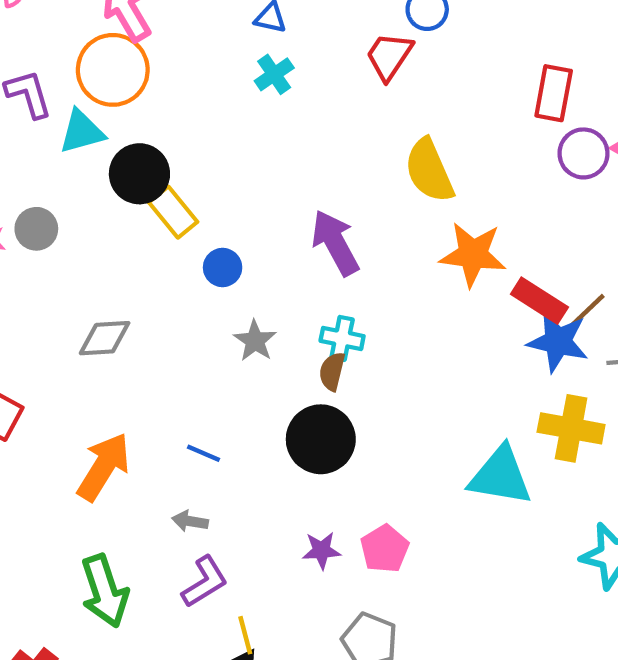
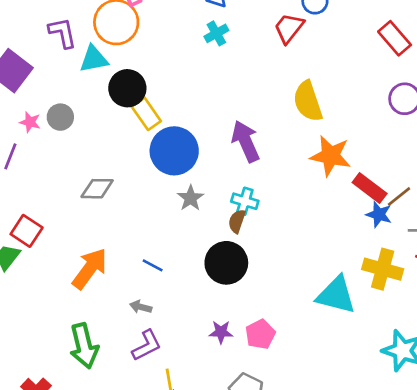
red rectangle: (554, 93) -> (395, 38), moved, turned -56
blue circle: (223, 267) -> (174, 151), size x2.0
blue star: (558, 342) -> (379, 214), size x0.7

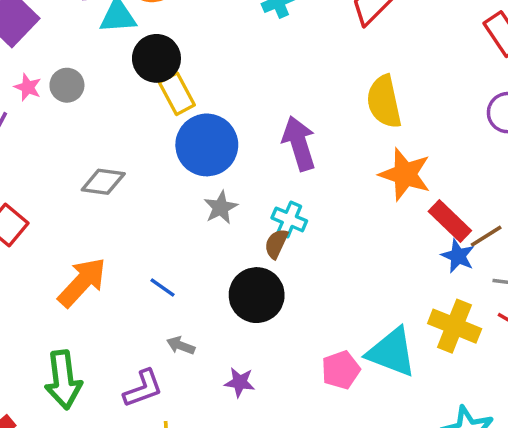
gray arrow: (141, 307) -> (181, 345), moved
pink pentagon: (260, 334) -> (341, 370), moved

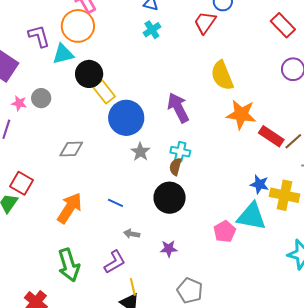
blue star: (458, 256) -> (259, 184), moved

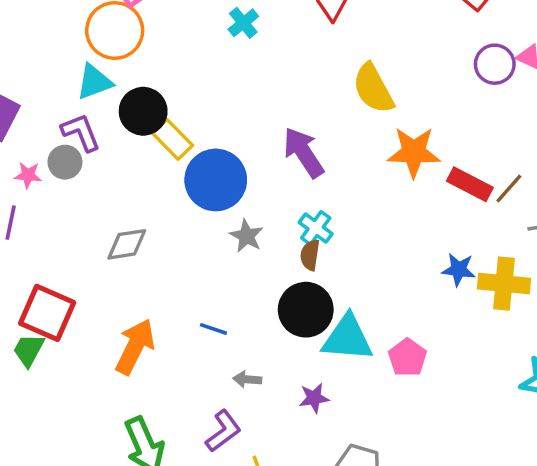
purple L-shape: (39, 36) -> (81, 132), moved
cyan cross: (180, 152) -> (316, 228), turned 30
red square: (21, 183) -> (47, 313), size x1.4
cyan triangle: (252, 216) -> (347, 338), moved

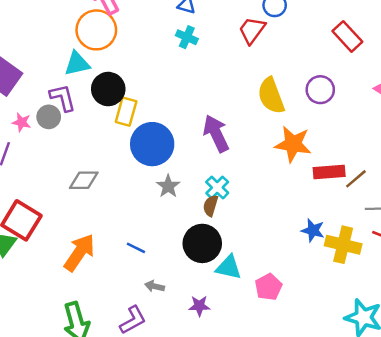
cyan cross: (243, 23) -> (187, 37), turned -35
purple circle: (495, 64) -> (320, 90), moved
yellow rectangle: (173, 139) -> (126, 112), turned 52
red rectangle: (470, 184) -> (329, 172), turned -40
cyan triangle: (347, 338) -> (229, 267), size x0.7

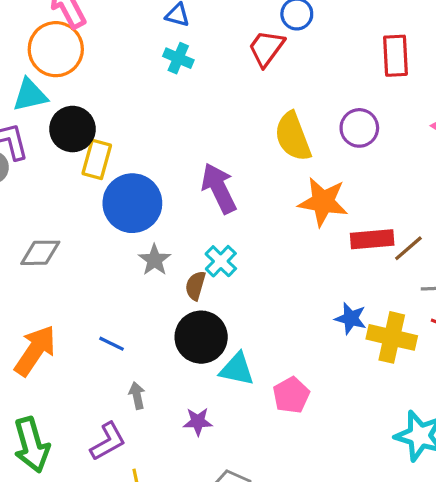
red rectangle: (347, 36) -> (396, 56), turned 40
brown semicircle: (211, 206) -> (195, 286), moved
gray arrow: (155, 286) -> (137, 396), turned 66

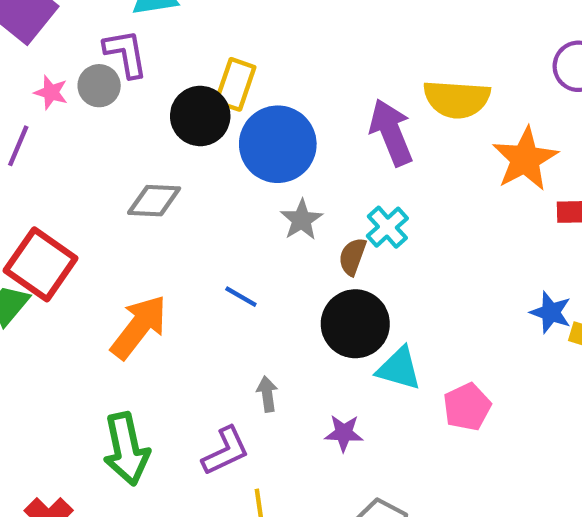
black circle: (72, 129) -> (200, 116), moved
yellow semicircle: (293, 137) -> (457, 99), moved, turned -69
orange star: (323, 202) -> (525, 159), turned 30
blue line: (111, 344) -> (241, 297), moved

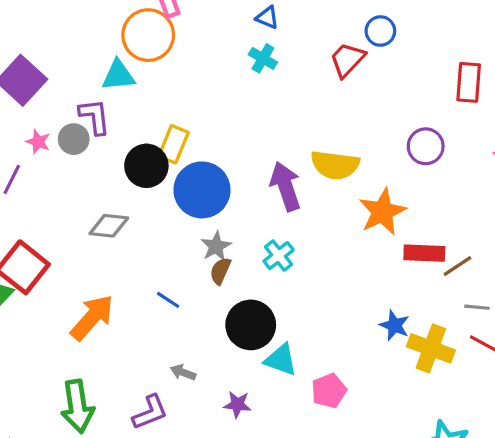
brown semicircle: (352, 257) -> (220, 271), moved
gray arrow: (267, 394) -> (183, 372), turned -65

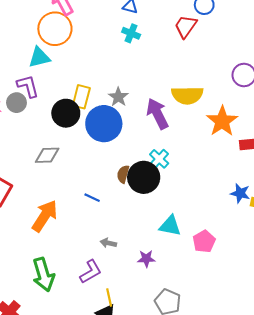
gray star: (216, 246) -> (118, 97), moved
black circle: (251, 325) -> (144, 177), moved

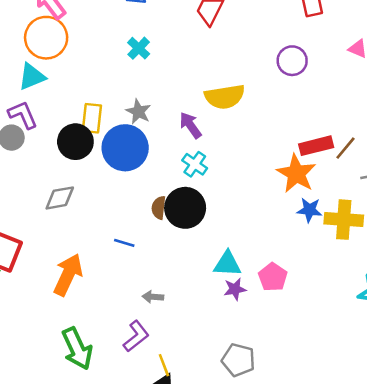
cyan cross: (131, 33) -> (139, 48), moved, turned 30
purple arrow: (157, 114) -> (191, 125), size x0.7
orange star: (222, 121) -> (296, 174), moved
cyan cross: (159, 159) -> (195, 164), moved
purple star: (146, 259) -> (235, 289), moved

